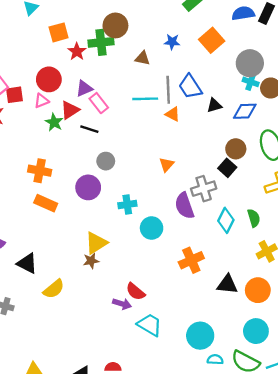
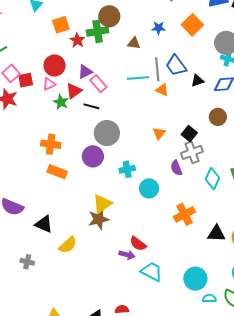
gray circle: (106, 161) -> (107, 133), size x1.6
black square: (227, 168) -> (189, 134), moved
purple semicircle: (184, 206) -> (176, 168), size x0.7
brown star: (91, 261) -> (99, 219), size x1.5

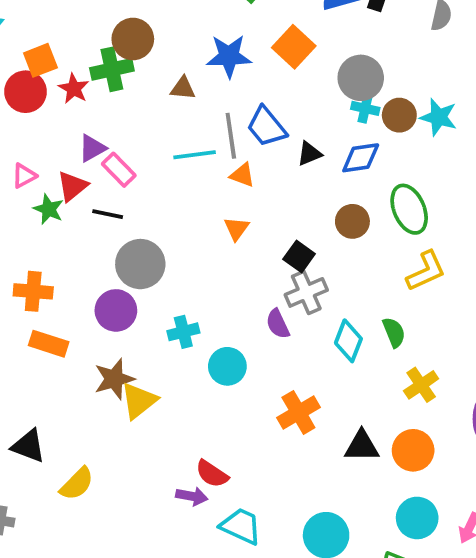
blue star: (159, 28) -> (229, 56), size x1.6
red circle: (55, 65) -> (26, 92), moved
orange triangle: (159, 133) -> (237, 229), moved
brown star: (99, 219) -> (114, 379), moved

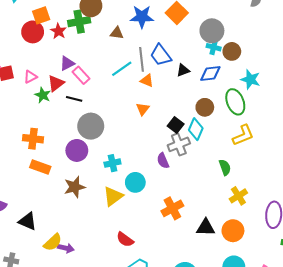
cyan star: (439, 117) -> (250, 79), moved
cyan line: (195, 155) -> (122, 69), turned -30
cyan diamond: (348, 341) -> (196, 129), moved
yellow triangle: (139, 401) -> (113, 196), moved
purple arrow: (192, 496) -> (66, 248), moved

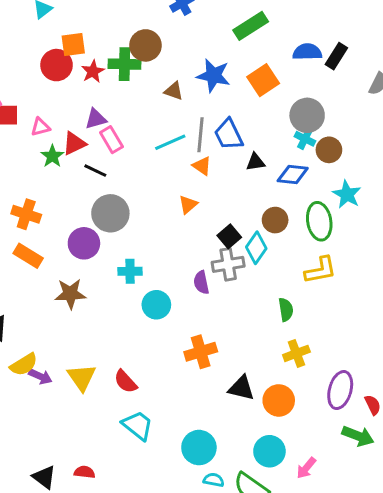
yellow triangle: (113, 196) -> (82, 377), moved, turned -40

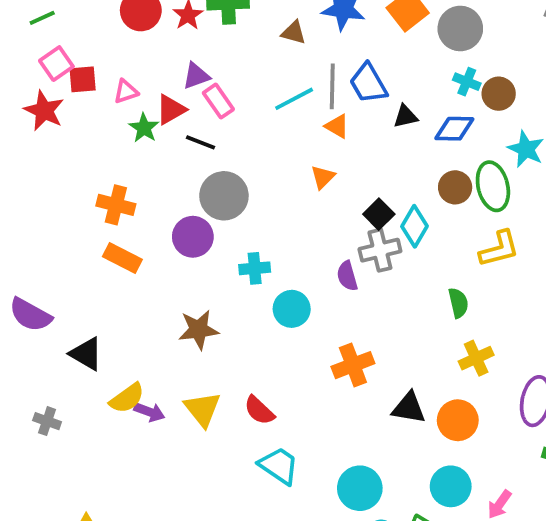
gray circle: (307, 115) -> (460, 28), moved
brown circle: (275, 220) -> (455, 187), moved
brown star: (70, 294) -> (198, 330), moved

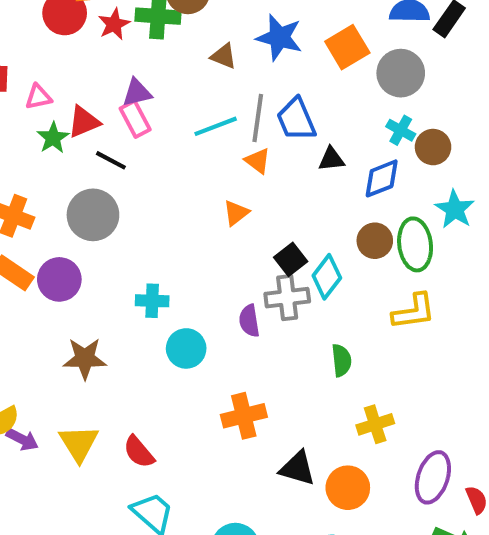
purple triangle: (196, 76) -> (137, 93), moved
blue diamond: (454, 129) -> (382, 178), turned -30
gray circle: (224, 196) -> (93, 215), moved
purple circle: (193, 237) -> (59, 279), moved
green semicircle: (458, 303) -> (341, 360), moved

